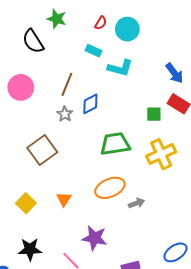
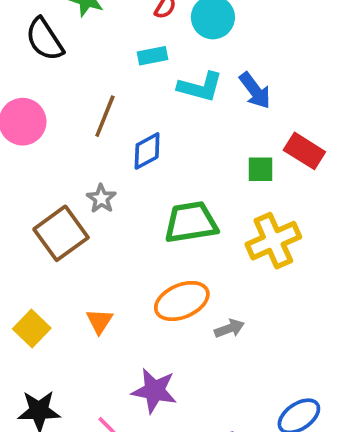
cyan rectangle: (94, 51) -> (153, 56), turned -35
blue arrow: (174, 73) -> (255, 91), moved
gray star: (65, 114) -> (101, 199), moved

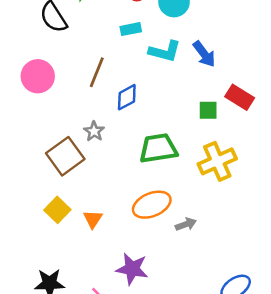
yellow square: (32, 328) -> (57, 210), moved

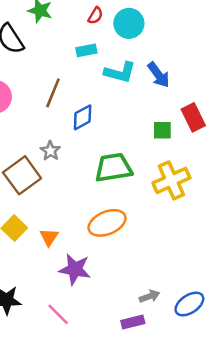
red rectangle: (240, 97) -> (193, 117), turned 32
gray arrow: (186, 224) -> (150, 296), moved
purple star: (132, 269) -> (75, 269), moved

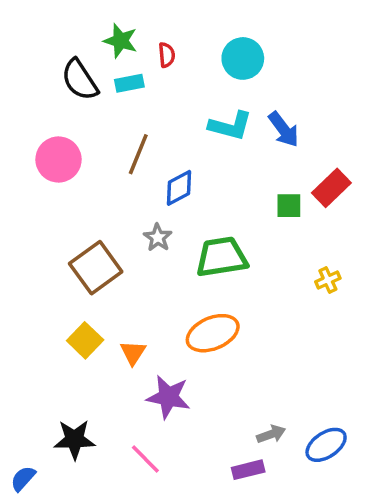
red semicircle: (95, 16) -> (167, 55), moved, turned -36
cyan rectangle: (86, 50) -> (129, 83), moved
red rectangle: (193, 117) -> (331, 188), turned 72
gray star: (50, 151) -> (158, 237), moved
yellow cross: (171, 180) -> (328, 280), moved, size x0.5

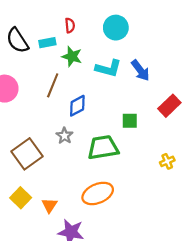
green star: (121, 41) -> (72, 56), moved
green square: (289, 206) -> (130, 121), moved

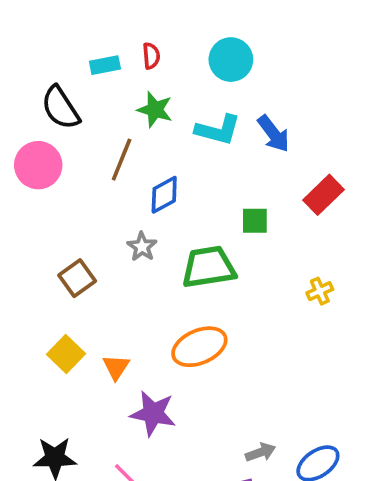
black semicircle: (17, 40) -> (60, 108), moved
cyan rectangle: (47, 43) -> (105, 65), moved
brown square: (27, 154) -> (77, 278), size x0.7

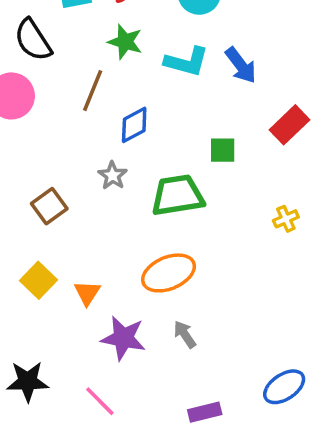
gray arrow: (261, 452) -> (185, 334), moved, turned -104

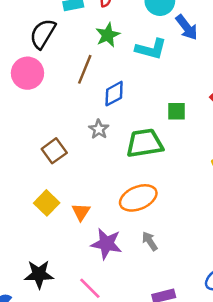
black semicircle: (33, 40) -> (43, 34), turned 64
green star: (125, 42) -> (108, 35), turned 30
blue arrow: (241, 65) -> (187, 27), moved

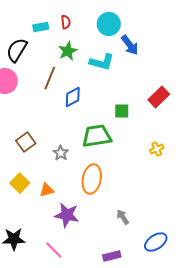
gray star: (99, 129) -> (61, 153), moved
orange ellipse: (138, 198) -> (92, 179), turned -56
orange triangle: (81, 212) -> (47, 190), turned 42
gray arrow: (150, 241) -> (123, 217), moved

